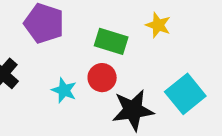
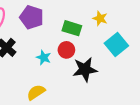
cyan square: (185, 94) -> (116, 44), moved

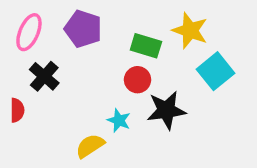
yellow star: (100, 18) -> (190, 31), size x1.5
cyan star: (44, 58) -> (119, 120), moved

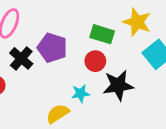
purple pentagon: (83, 29) -> (52, 48), moved
cyan star: (119, 120) -> (81, 93), turned -30

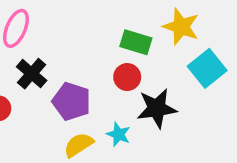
purple pentagon: (52, 48) -> (72, 101), moved
cyan star: (81, 93) -> (118, 134), moved, turned 30

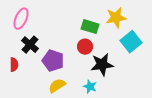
yellow star: (181, 27) -> (116, 18), turned -30
cyan star: (118, 134) -> (90, 87), moved

